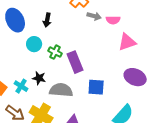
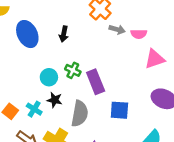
cyan circle: (34, 44) -> (49, 77), moved
gray semicircle: (61, 90) -> (80, 114), turned 95

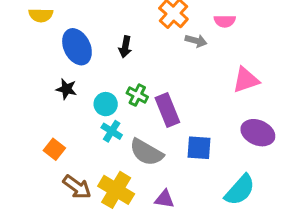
pink semicircle: (139, 34) -> (225, 21), moved
black star: (55, 100) -> (66, 89), moved
cyan cross: (34, 109) -> (112, 131), moved
gray semicircle: (80, 114) -> (146, 152), turned 110

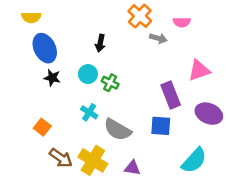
blue ellipse: (77, 47) -> (45, 48), moved
cyan circle: (106, 104) -> (88, 74), moved
purple rectangle: (167, 110) -> (171, 95), moved

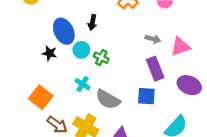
gray arrow: (158, 38) -> (153, 39), moved
blue ellipse: (45, 48) -> (64, 31), moved
orange square: (42, 127) -> (41, 97), size x1.5

